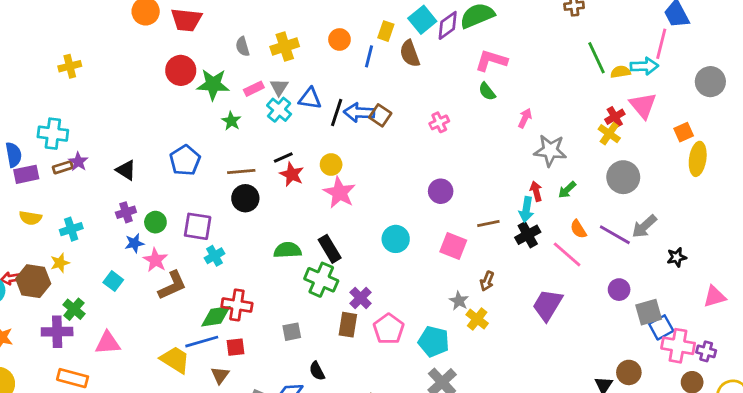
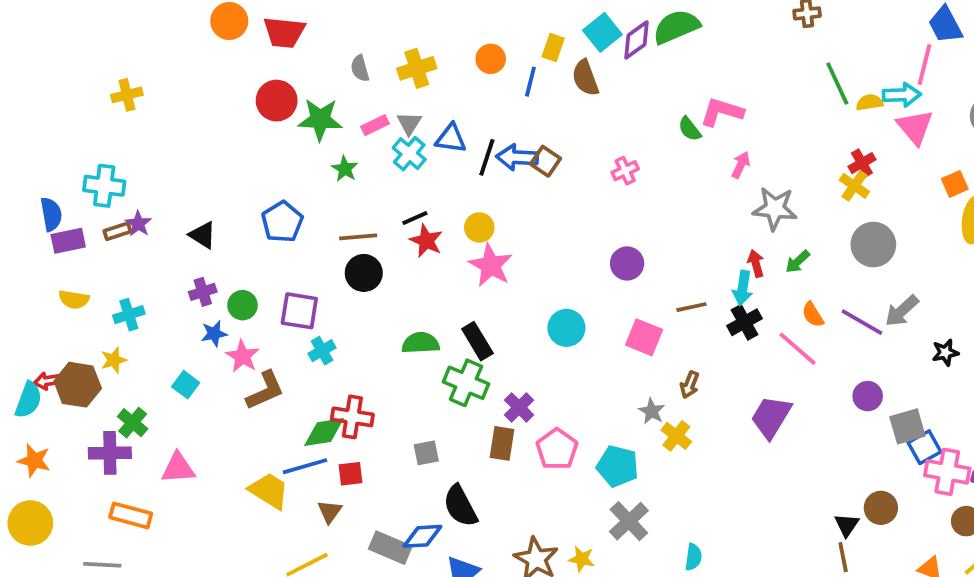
pink L-shape: (491, 61) -> (722, 112), moved
pink triangle: (643, 106) -> (915, 127), moved
black semicircle: (317, 371) -> (460, 506), size x1.6

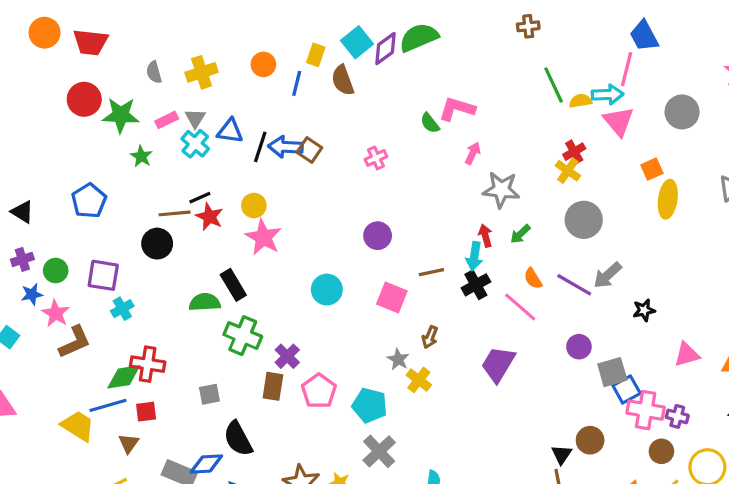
brown line: (358, 237) -> (175, 213), moved
black rectangle: (477, 341) -> (233, 285), moved

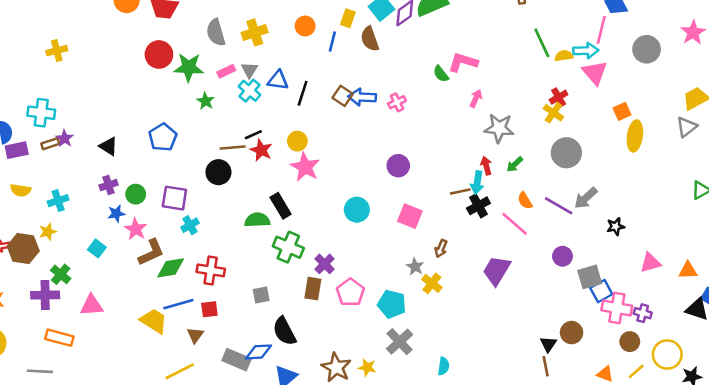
gray semicircle: (154, 72) -> (216, 32), size x1.5
gray circle: (682, 112) -> (647, 49), moved
blue arrow: (286, 147) -> (362, 97), moved
brown line: (431, 272) -> (460, 192), moved
green diamond: (124, 377) -> (171, 268), moved

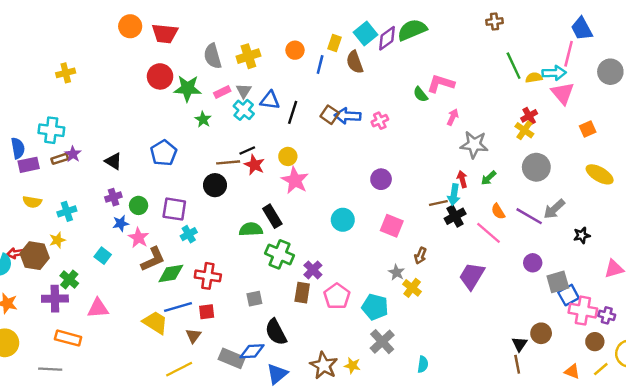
yellow ellipse: (635, 136) -> (600, 174), moved, turned -68

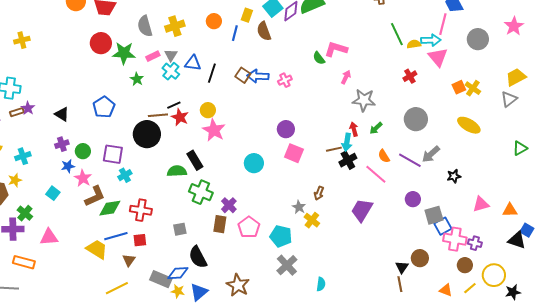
yellow cross: (524, 130) -> (473, 88), moved
black circle: (215, 185) -> (147, 134), size x1.4
pink square: (392, 226) -> (294, 153), moved
yellow star: (352, 366) -> (178, 291), moved

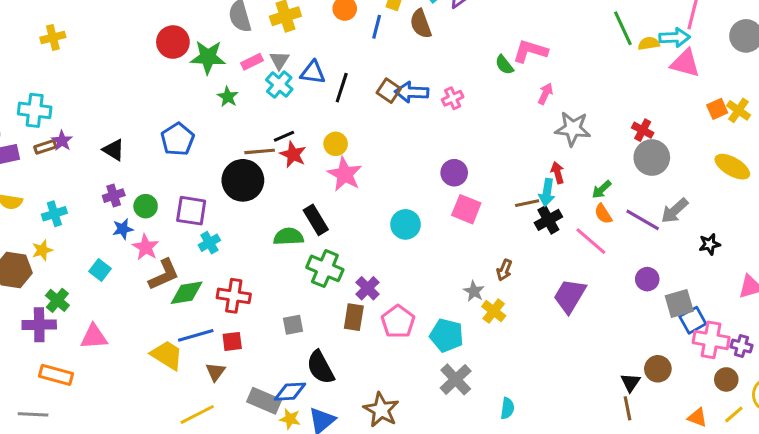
pink triangle: (438, 57) -> (685, 63), turned -35
red cross: (410, 76) -> (643, 130), moved, turned -32
green arrow: (376, 128) -> (602, 189), moved

